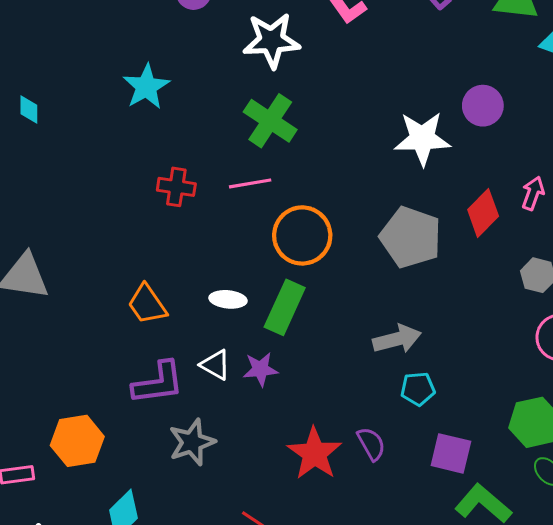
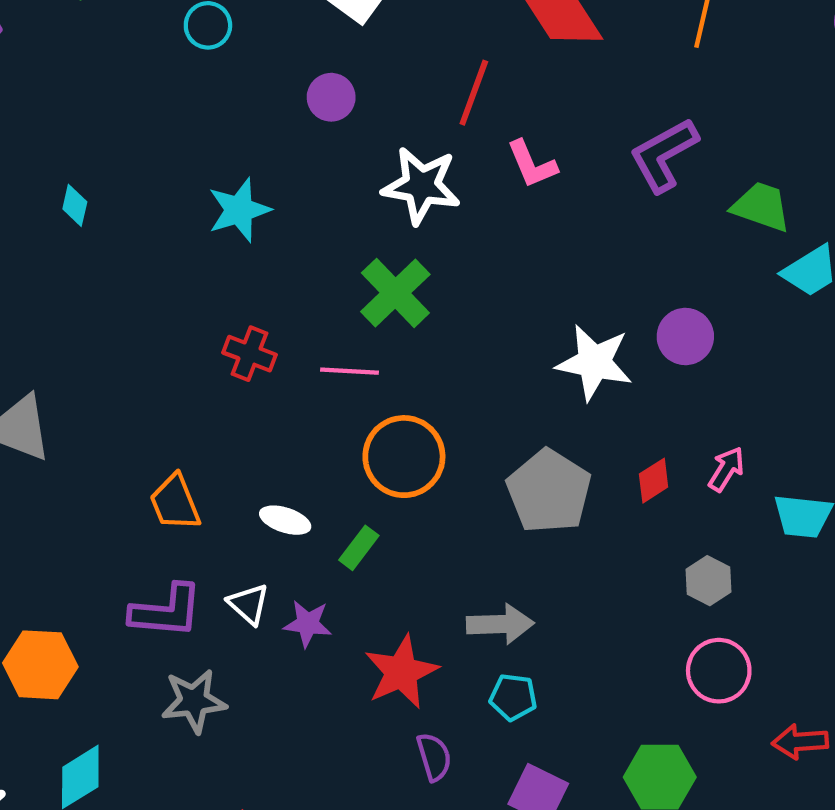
red diamond: (483, 213) -> (654, 481), size x0.7
green rectangle: (285, 307) -> (359, 548), size x0.6
red star: (315, 453) -> (401, 672), moved

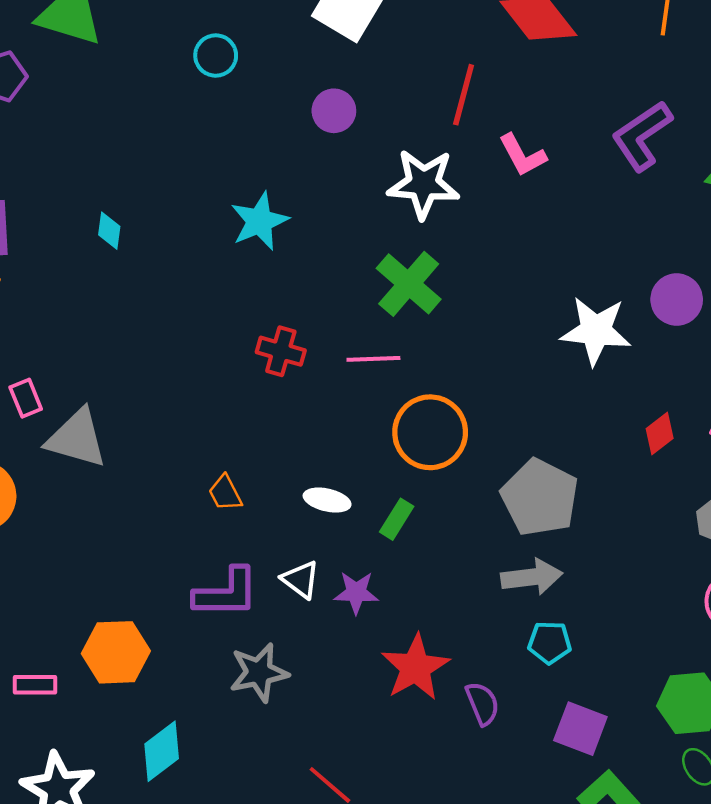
gray pentagon: (549, 491) -> (540, 497), moved
orange trapezoid: (175, 502) -> (225, 493), size x0.7
red star: (401, 672) -> (415, 667), moved

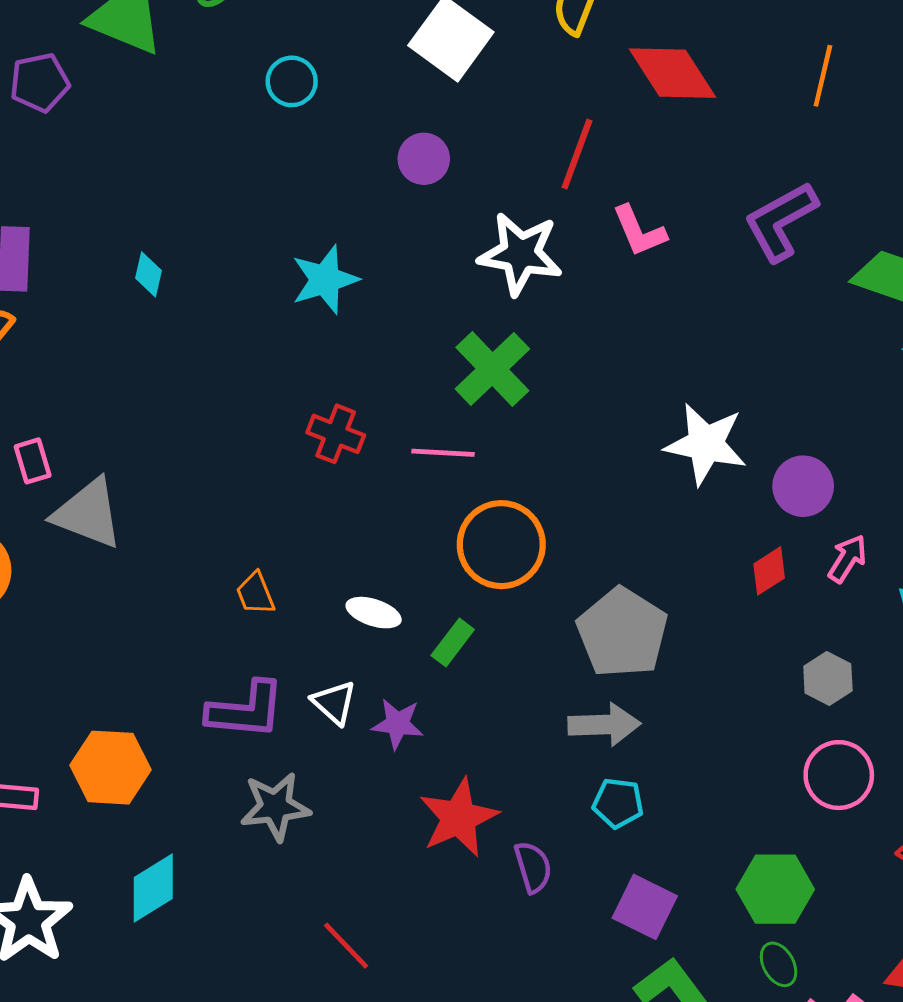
purple circle: (677, 299) -> (803, 486), moved

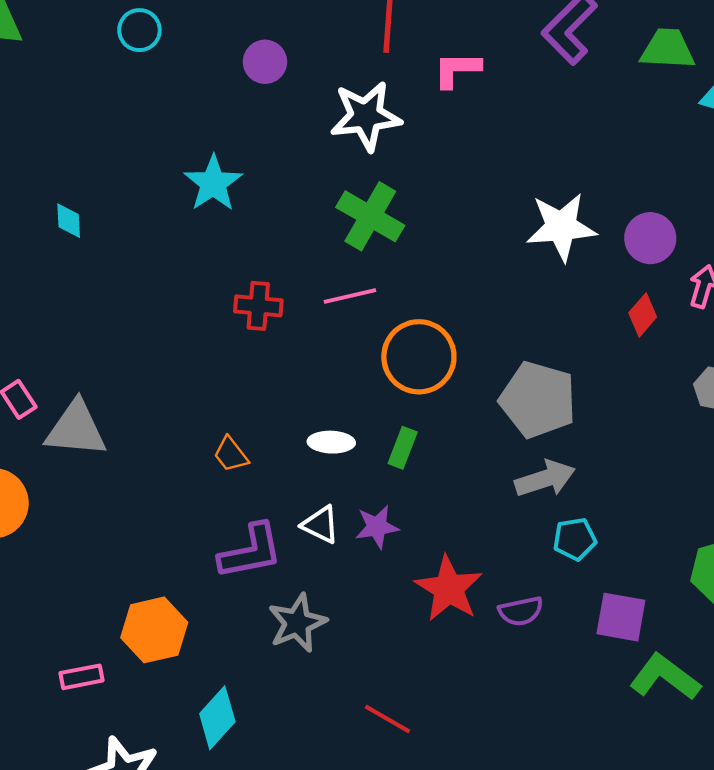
pink L-shape: (639, 231) -> (457, 70), turned 129
purple semicircle: (533, 867) -> (521, 611), turned 111

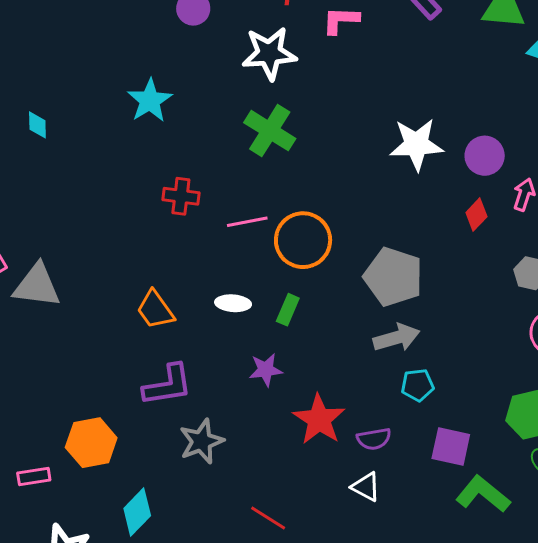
pink line: (350, 296) -> (247, 222), moved
orange trapezoid: (231, 454) -> (155, 310), size x1.4
white triangle: (320, 525) -> (366, 487), moved

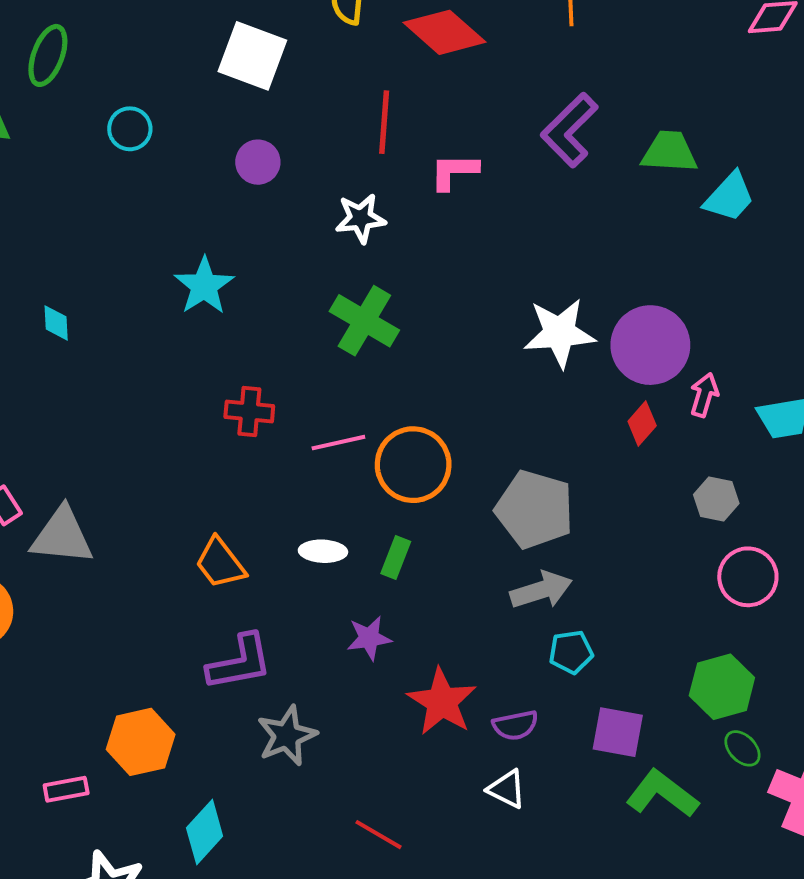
white star: (269, 53) -> (361, 218), size x0.7
purple circle: (485, 156) -> (650, 345), size x1.5

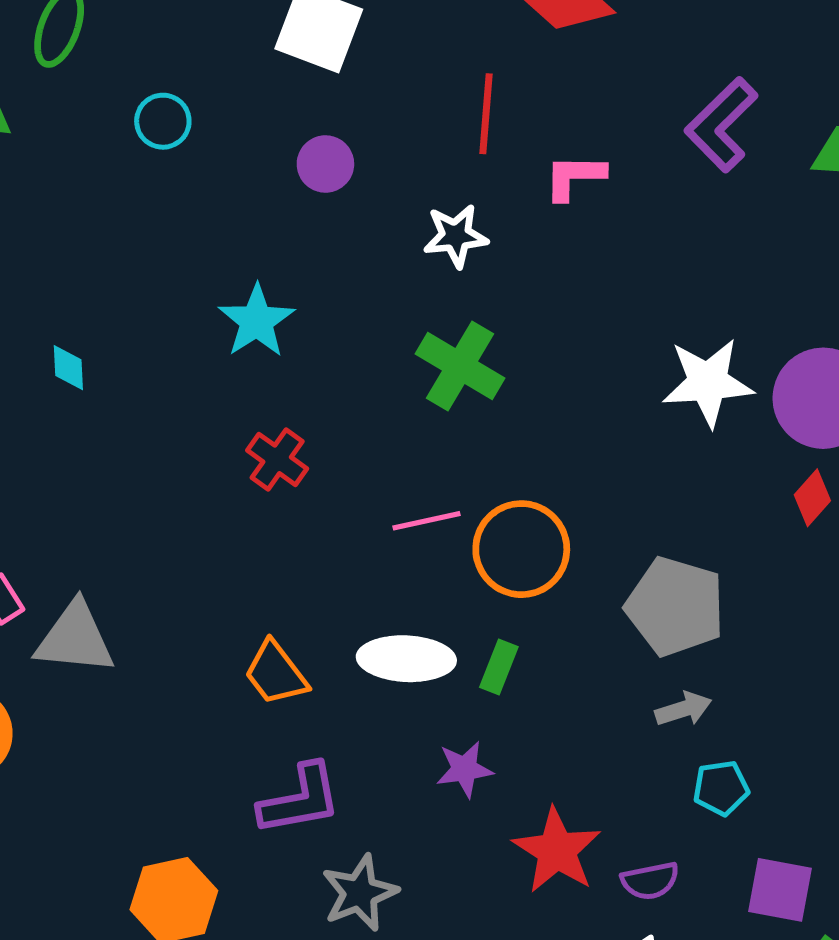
red cross: (249, 411) -> (277, 459), moved, turned 30
white ellipse: (323, 551) -> (406, 659), size x1.6
gray arrow: (541, 590) -> (683, 709), size x0.7

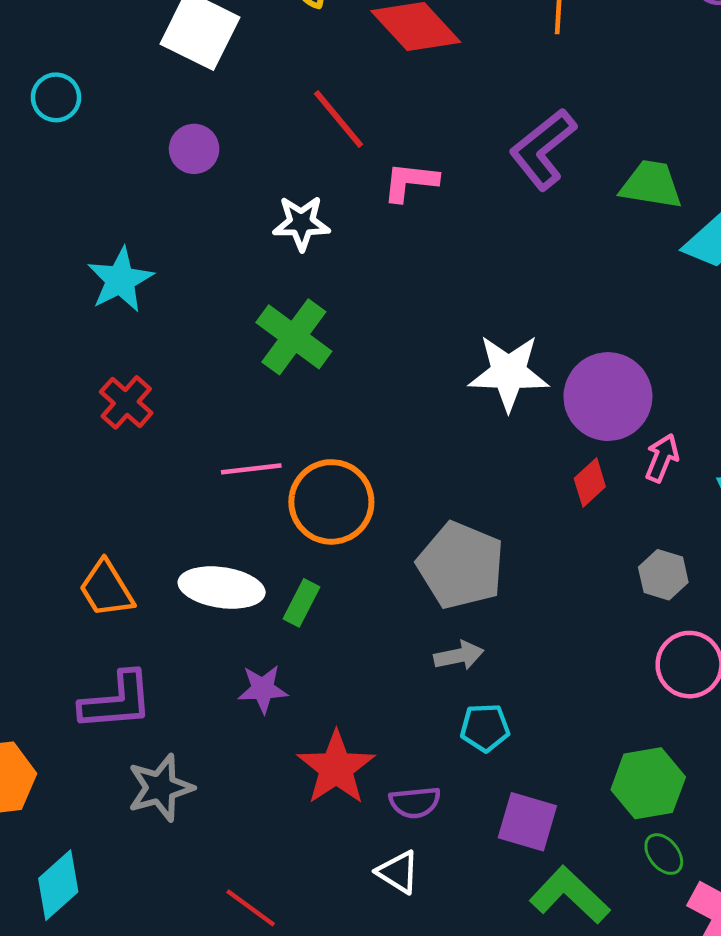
red line: (486, 114) -> (339, 119), turned -50

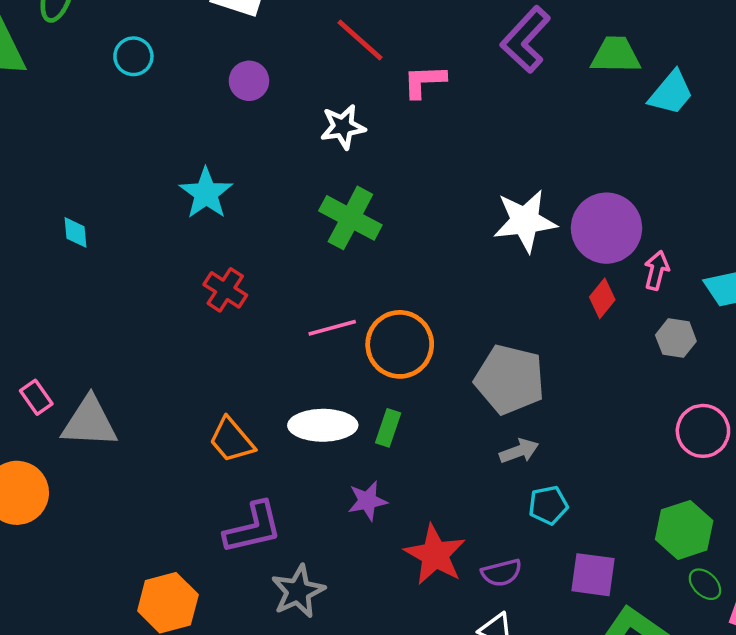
gray hexagon: (663, 575) -> (676, 338), moved

